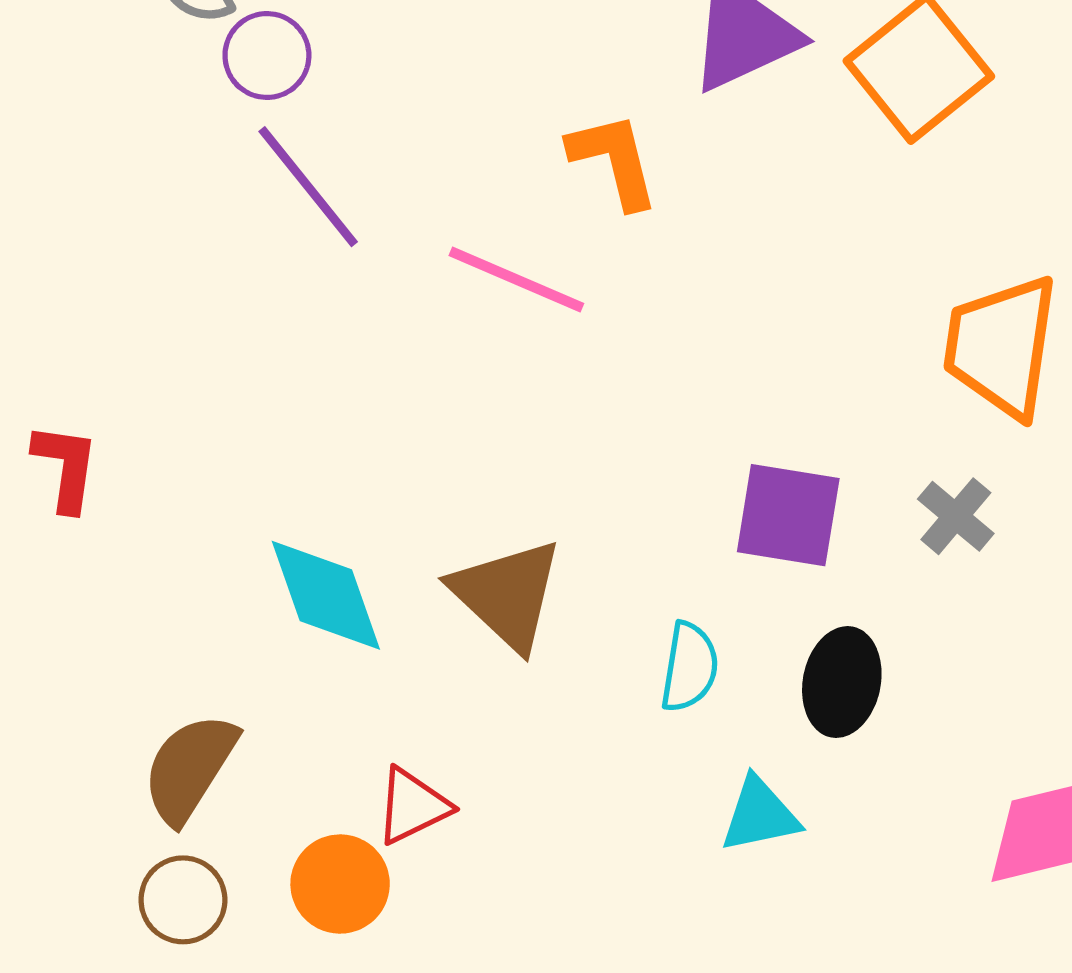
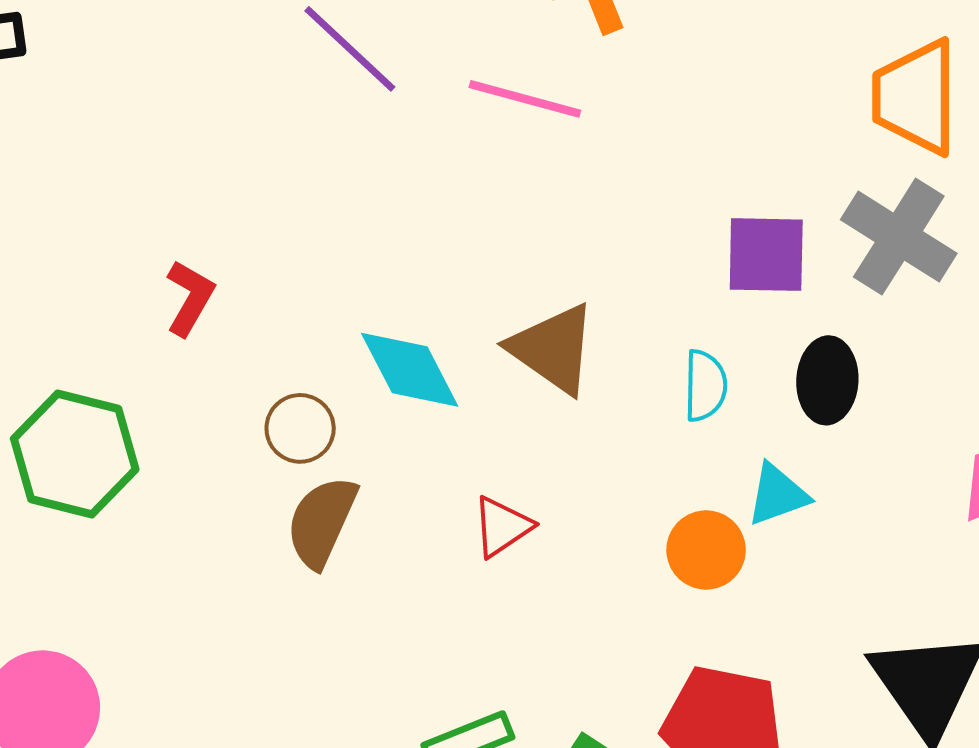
red L-shape: (66, 467) -> (190, 298), turned 30
gray cross: (956, 516) -> (899, 237), size x1.8
orange circle: (340, 884) -> (706, 550), moved
brown circle: (183, 900) -> (300, 428), moved

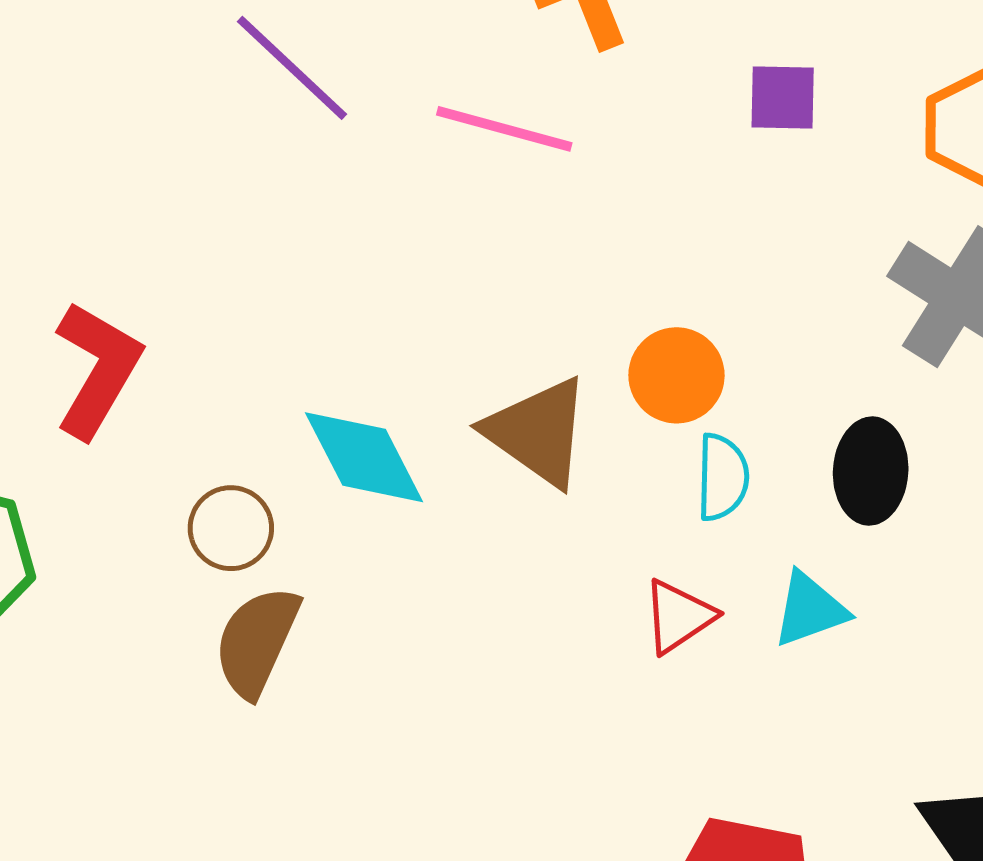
purple square: (766, 255) -> (783, 97), moved, size x0.7
red L-shape: (190, 298) -> (97, 369), size x1.5
red triangle: (502, 527) -> (679, 616), moved
orange circle: (706, 550) -> (676, 375), moved

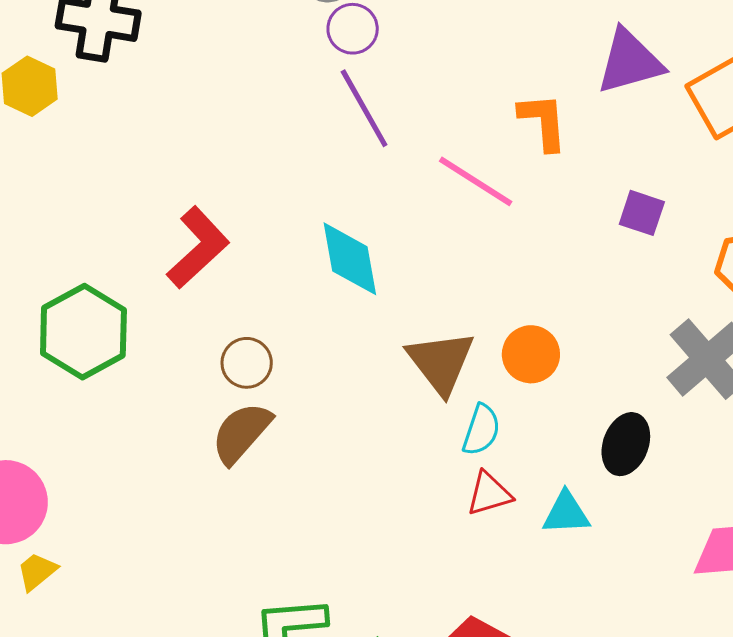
cyan diamond: (364, 457) -> (350, 259), moved
cyan semicircle: (722, 477) -> (481, 430), moved

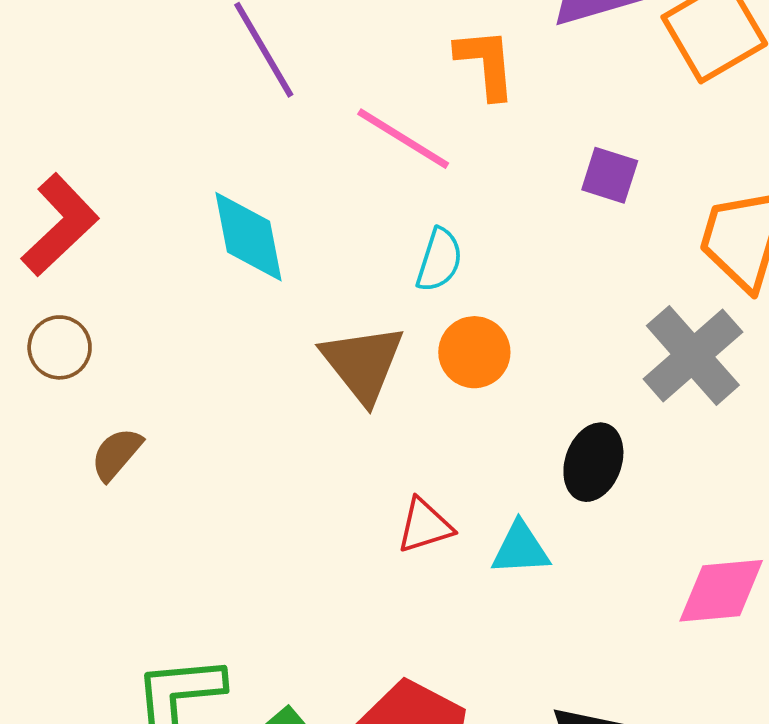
brown circle: (247, 363) -> (60, 347), moved
cyan semicircle: (481, 430) -> (439, 260), moved
brown semicircle: (241, 433) -> (116, 454), size x0.7

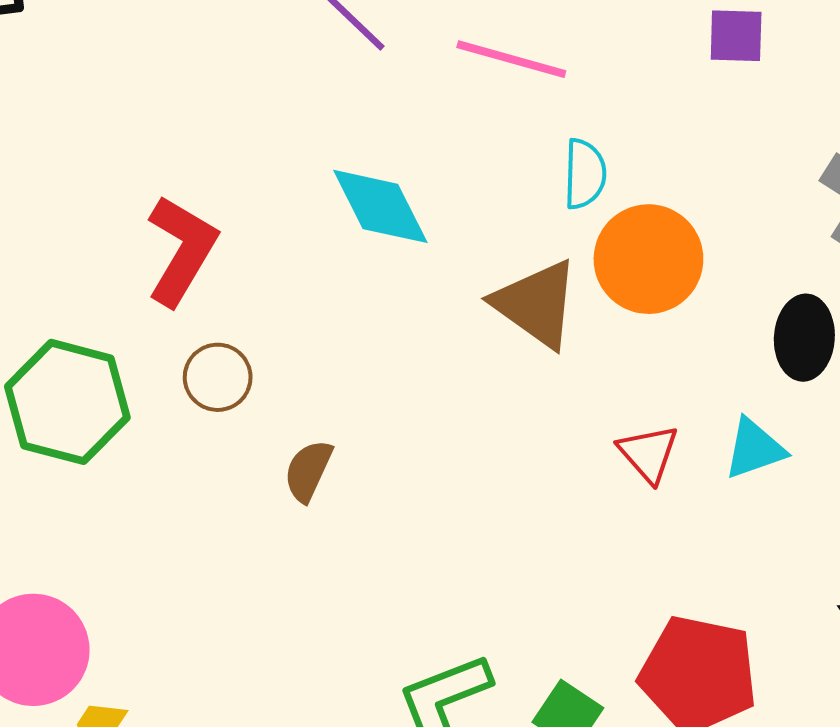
orange circle: (474, 352) -> (648, 259), size x1.4
red triangle: (425, 526) -> (649, 453), turned -38

